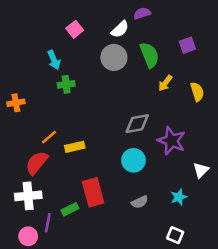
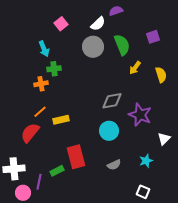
orange cross: (16, 103) -> (41, 84), moved
white cross: (28, 196) -> (14, 169), moved

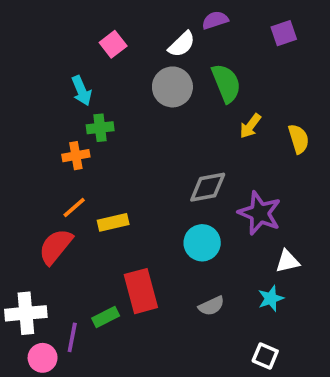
purple square: (153, 37) -> (284, 33), moved
white triangle: (164, 139) -> (287, 261), moved, turned 32

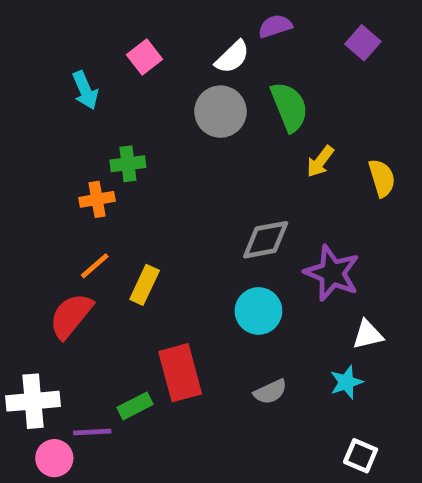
purple square: (284, 33) -> (363, 43), turned -30
cyan arrow: (82, 91) -> (85, 90), moved
yellow rectangle: (113, 222) -> (145, 285), turned -52
purple line: (72, 337) -> (92, 432), turned 76
white square: (265, 356) -> (361, 456), moved

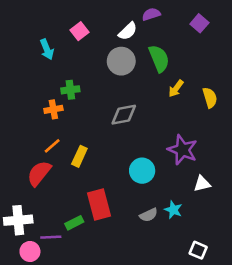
gray diamond: (266, 240) -> (124, 115), moved
cyan star: (346, 382) -> (173, 210), moved, turned -30

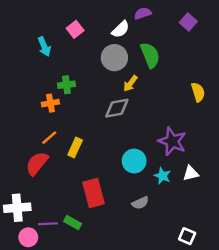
yellow arrow: (176, 89) -> (130, 83), moved
cyan star: (173, 210) -> (162, 176), moved
green rectangle: (74, 223) -> (73, 223), moved, turned 56

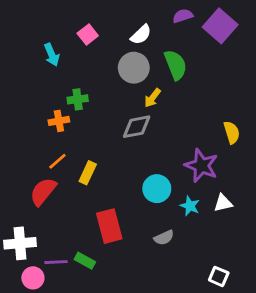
purple semicircle: (143, 13) -> (183, 16), moved
purple square: (188, 22) -> (220, 26), size x1.6
yellow semicircle: (198, 92) -> (232, 132), moved

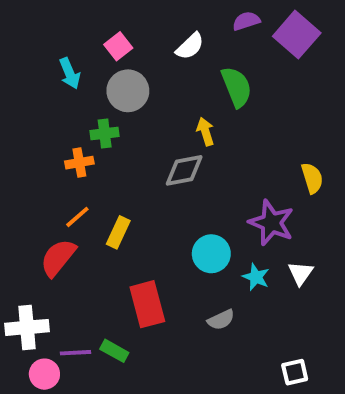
gray circle: (134, 68) -> (128, 91), moved
yellow arrow: (152, 98) -> (205, 132), turned 126
white triangle: (223, 203) -> (301, 273), turned -42
white square: (219, 276) -> (295, 372), turned -36

